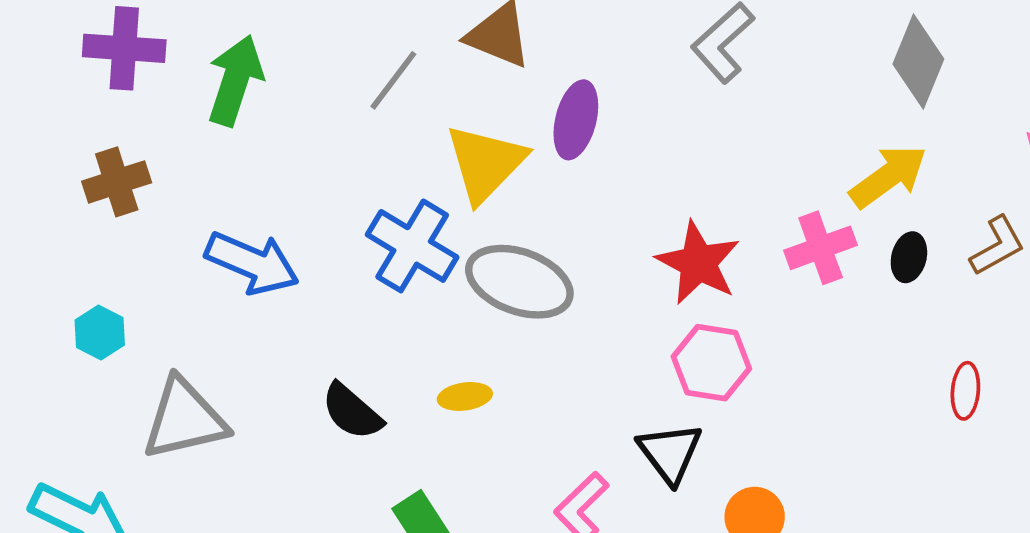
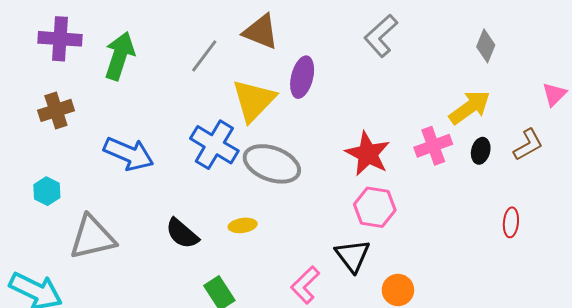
gray diamond: (918, 62) -> (486, 46), size x0.7

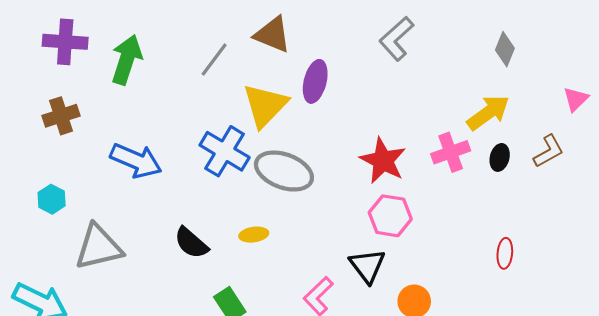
red ellipse: (511, 222) -> (505, 253), moved

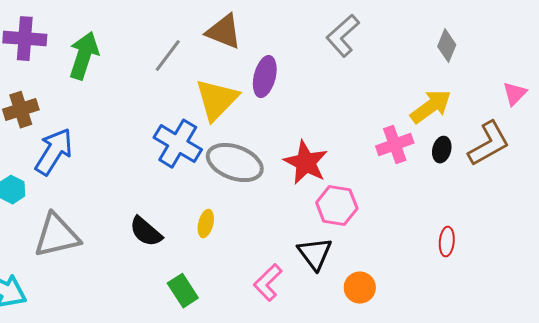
brown L-shape: (549, 151) -> (489, 144), size x1.4
blue arrow: (136, 161) -> (54, 152), moved, turned -81
red star: (383, 161) -> (306, 163), moved
yellow ellipse: (254, 235) -> (206, 224), turned -68

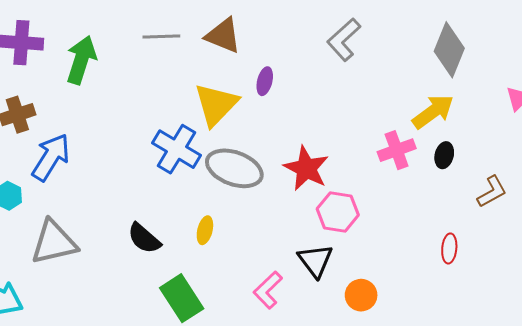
gray diamond: (447, 46) -> (449, 50), size x1.6
gray line: (168, 56) -> (161, 37), moved, turned 51
purple ellipse: (265, 77) -> (265, 81), size x0.7
brown L-shape: (489, 144) -> (492, 192), moved, size x0.7
green rectangle: (183, 291) -> (182, 298), size x1.4

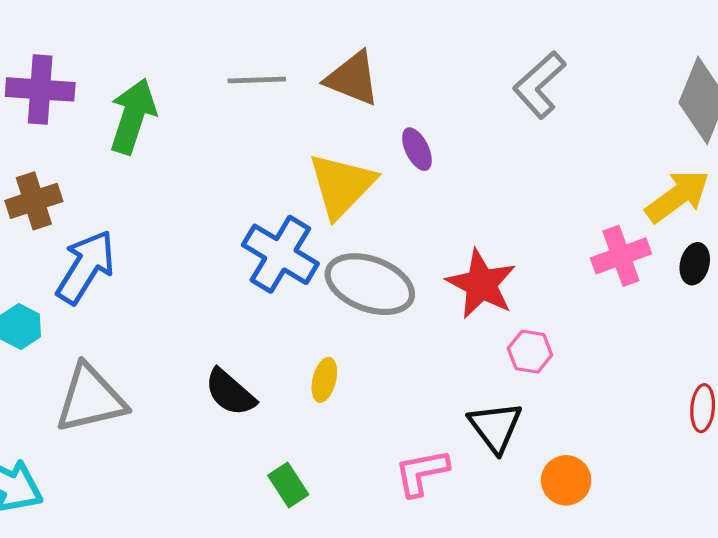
purple ellipse: (265, 81) -> (417, 149), turned -40
pink hexagon: (338, 212) -> (530, 352), size x0.7
pink L-shape: (268, 290) -> (422, 472), turned 33
green rectangle: (182, 298) -> (288, 485), size x0.6

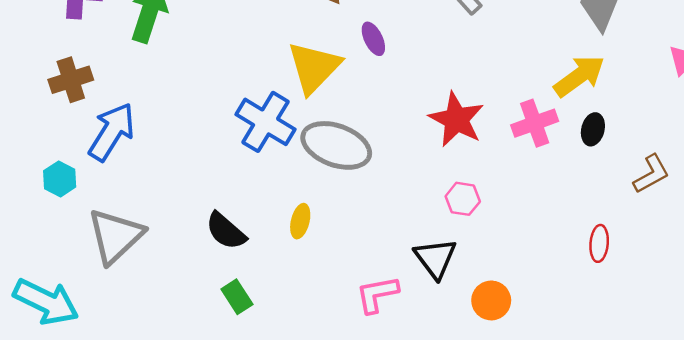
red star: (481, 284) -> (456, 119), moved
gray triangle: (90, 399) -> (115, 236), turned -30
green rectangle: (288, 485) -> (237, 297), moved

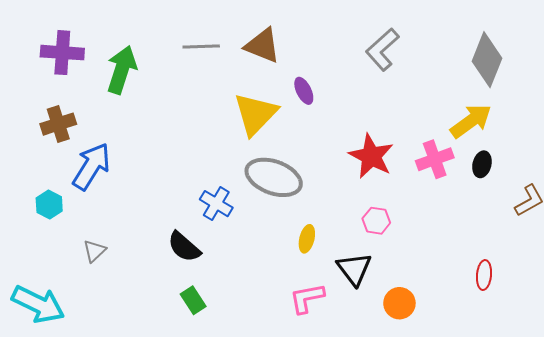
blue cross: (266, 122) -> (216, 204), moved, size x0.7
yellow ellipse: (300, 221) -> (307, 239), moved
gray triangle: (115, 236) -> (94, 251), size x0.5
red ellipse: (599, 243) -> (484, 275), moved

